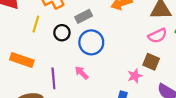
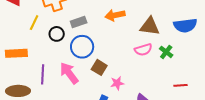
orange rectangle: (22, 60) -> (16, 53), turned -30
brown square: (151, 62) -> (99, 67), moved
pink arrow: (82, 73) -> (69, 73), size x1.6

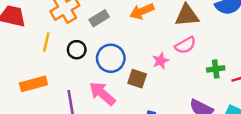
gray rectangle: (79, 22) -> (99, 18), moved
green cross: (166, 52) -> (216, 69), moved, turned -32
pink star: (117, 83) -> (161, 61), moved

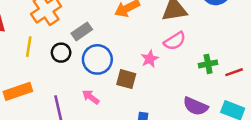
gray rectangle: (99, 18) -> (82, 31), moved
pink arrow: (102, 94) -> (91, 97), size x0.6

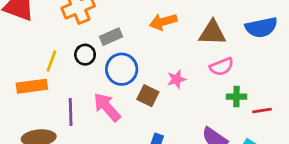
pink semicircle: (175, 41) -> (222, 67), moved
yellow line: (29, 47) -> (51, 61), moved
pink arrow: (91, 97) -> (107, 107), size x1.6

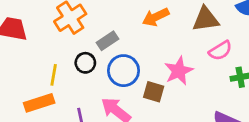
pink star: (176, 79) -> (179, 71), size x1.5

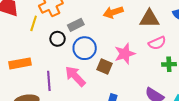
yellow line: (54, 75) -> (34, 23), moved

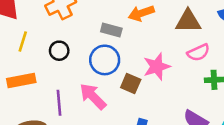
yellow line: (34, 23) -> (23, 41), moved
gray rectangle: (76, 25) -> (111, 30), moved, turned 42
black circle: (58, 39) -> (59, 51), moved

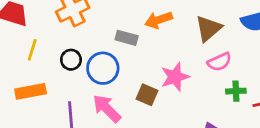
brown triangle: (188, 21) -> (208, 29), turned -40
blue circle: (105, 60) -> (103, 68), moved

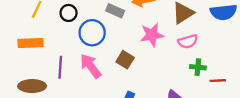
black circle: (71, 60) -> (69, 13), moved
pink star: (175, 77) -> (152, 35), moved

